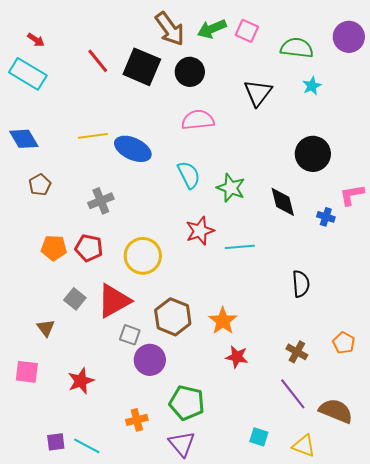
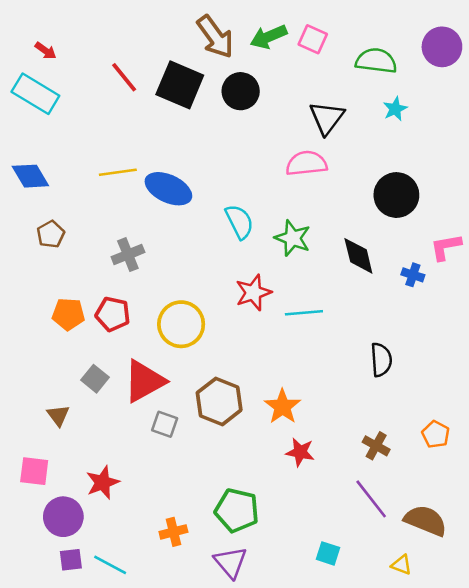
pink semicircle: (198, 120) -> (306, 163), moved
purple circle: (150, 360) -> (63, 517), moved
yellow triangle: (304, 446) -> (401, 565), moved, size x0.7

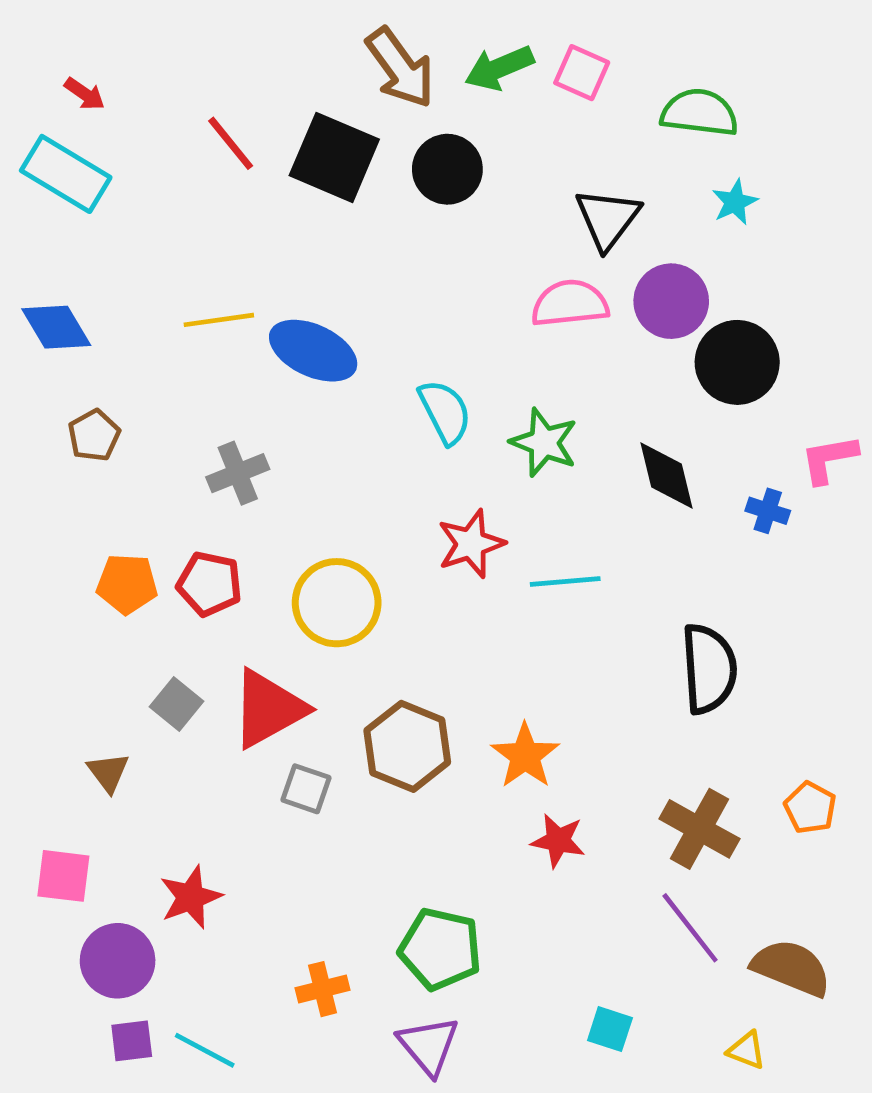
purple circle: (442, 47) -> (671, 301), moved
black semicircle: (381, 360) -> (709, 669), size x1.4
brown cross: (376, 446) -> (699, 829), size x1.5

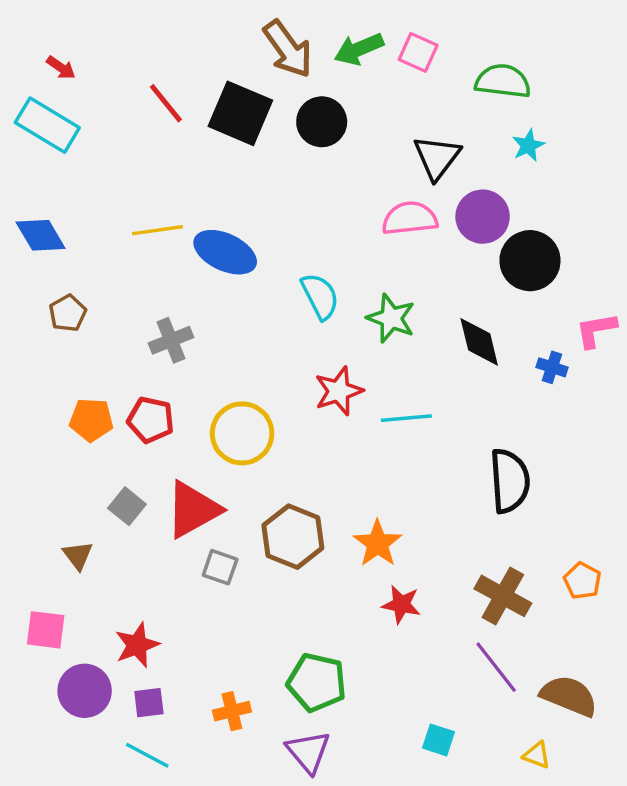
purple square: (132, 1041) -> (149, 703), moved

